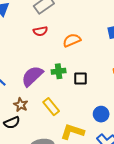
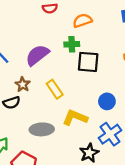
green cross: (59, 71) -> (72, 44), moved
black square: (80, 79) -> (88, 62), size x1.5

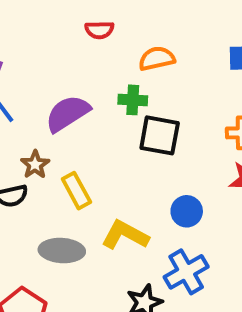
yellow rectangle: (55, 89) -> (76, 191), moved

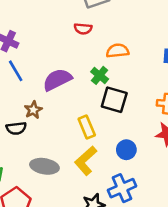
green cross: (133, 100) -> (100, 75), turned 30
yellow rectangle: (76, 191) -> (87, 127), moved
yellow L-shape: (125, 235) -> (86, 161), turned -76

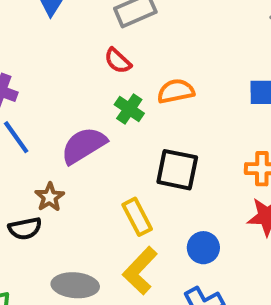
red semicircle: (83, 29) -> (118, 61), turned 42
green cross: (100, 75) -> (129, 109), moved

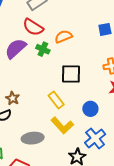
red semicircle: (118, 61) -> (33, 27), size x1.5
purple semicircle: (84, 145) -> (16, 48), moved
yellow L-shape: (140, 271) -> (62, 125), turned -75

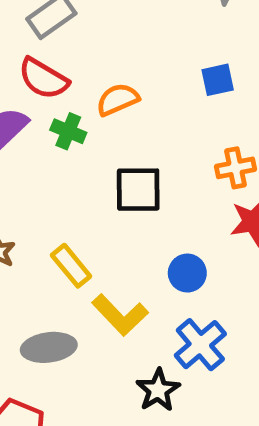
yellow rectangle: (56, 100) -> (71, 266), moved

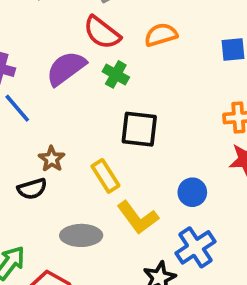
orange semicircle: (118, 99) -> (161, 35), moved
black square: (138, 190) -> (139, 129), moved

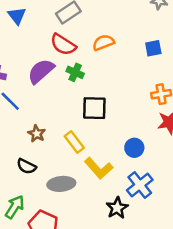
black semicircle: (32, 189) -> (26, 166), moved, turned 48

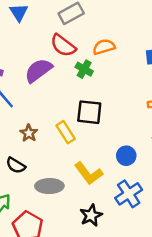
green cross: (75, 72) -> (84, 69), moved
yellow rectangle: (74, 142) -> (66, 132), moved
black star: (117, 208) -> (91, 215), moved

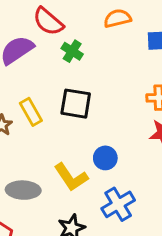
orange semicircle: (104, 47) -> (117, 18), moved
yellow rectangle: (66, 132) -> (31, 112), moved
blue circle: (126, 156) -> (105, 158), moved

